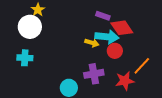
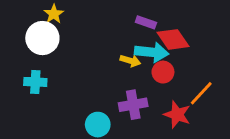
red star: (125, 81) -> (177, 115), turned 30

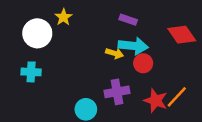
yellow star: (54, 14) -> (63, 17), moved
red diamond: (173, 39) -> (182, 35), moved
orange line: (201, 93) -> (177, 97), moved

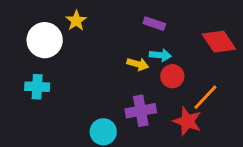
cyan arrow: (133, 46) -> (160, 55), size x0.6
orange line: (177, 97) -> (205, 97), moved

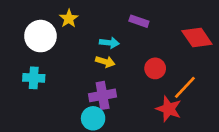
cyan arrow: (160, 55) -> (109, 43), moved
yellow arrow: (138, 64) -> (105, 62), moved
purple cross: (141, 111) -> (103, 95), moved

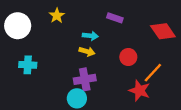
white circle: (40, 36) -> (18, 26), moved

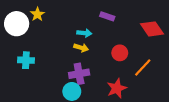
yellow star: (57, 16) -> (37, 14), moved
red star: (139, 91) -> (117, 88), moved, turned 30

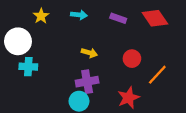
white circle: (17, 24) -> (18, 41), moved
red diamond: (152, 29) -> (155, 18), moved
cyan arrow: (84, 33) -> (79, 15), moved

